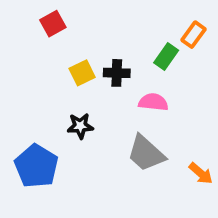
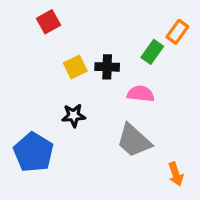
orange arrow: (201, 173) -> (176, 174), moved, turned 30

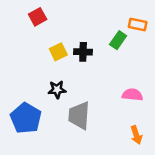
orange rectangle: (177, 32) -> (138, 25), turned 66
pink semicircle: (141, 94) -> (132, 95), moved
gray trapezoid: (134, 141) -> (79, 115), moved, turned 52

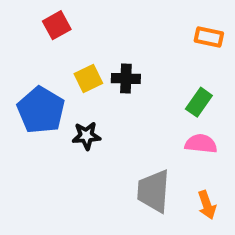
green rectangle: (118, 40) -> (199, 102), moved
gray trapezoid: (79, 115) -> (154, 191), moved
blue pentagon: (26, 118) -> (41, 110), moved

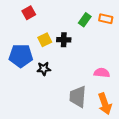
green rectangle: (199, 102) -> (85, 20), moved
blue pentagon: (41, 110) -> (21, 56), turned -30
orange arrow: (207, 205) -> (105, 104), size x1.5

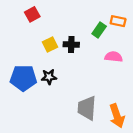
green rectangle: (85, 20) -> (99, 30), moved
blue pentagon: (21, 56) -> (23, 78), moved
pink semicircle: (102, 73) -> (114, 57), moved

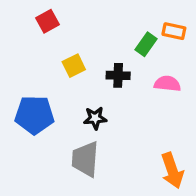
black cross: (71, 44) -> (118, 75), moved
black star: (49, 77) -> (95, 118), moved
gray trapezoid: (87, 108) -> (85, 159), moved

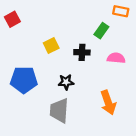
red square: (48, 21) -> (12, 19), moved
orange rectangle: (174, 31) -> (121, 11), moved
orange arrow: (172, 171) -> (108, 103), moved

